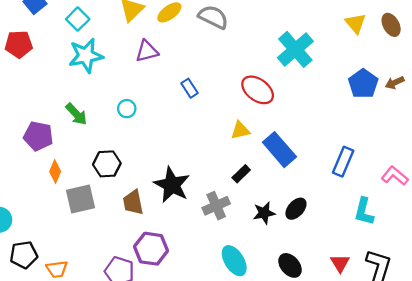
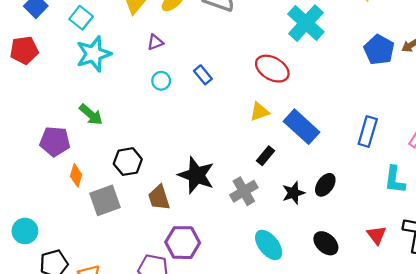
purple triangle: (147, 51) -> (155, 42), size x0.7
cyan circle: (127, 109) -> (161, 81), moved

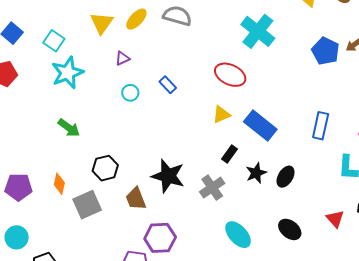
purple pentagon: (55, 141) -> (18, 187), moved
black star: (293, 193) -> (256, 173), moved

